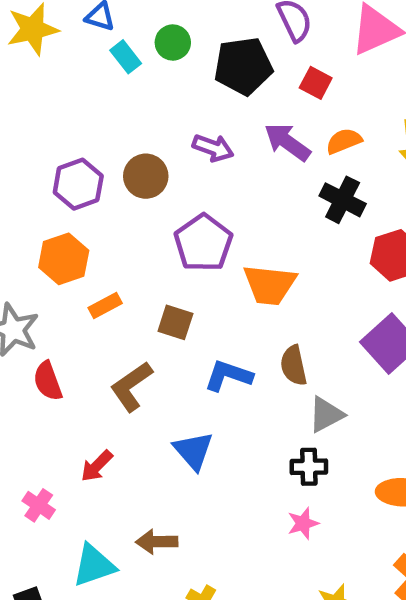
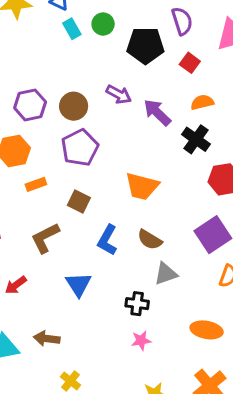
purple arrow: (287, 142) -> (157, 112), moved
purple pentagon: (203, 243) -> (80, 148), moved
brown semicircle: (294, 365) -> (150, 240), turned -55
blue L-shape: (228, 376) -> (107, 240), turned -88
black cross: (309, 467) -> (137, 304), moved

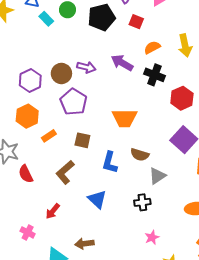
purple arrow: (119, 94) -> (86, 67), moved
pink star: (141, 340) -> (152, 237), moved

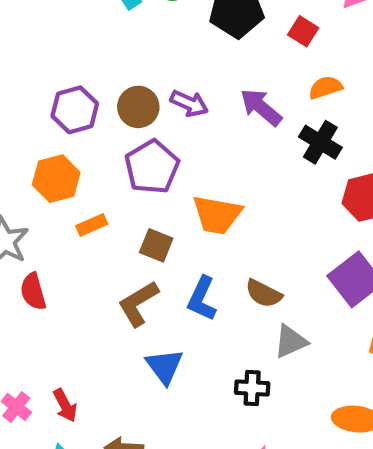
orange trapezoid: (125, 118) -> (217, 215), moved
brown L-shape: (65, 172) -> (138, 304), moved
red arrow: (53, 211) -> (65, 405), moved, turned -77

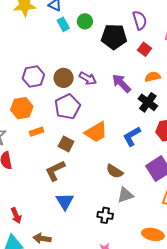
orange trapezoid: (217, 215) -> (96, 132), turned -45
blue L-shape: (202, 299) -> (132, 136), moved, turned 30

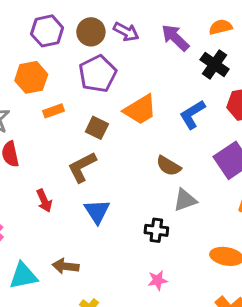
red arrow: (16, 215) -> (44, 201), moved

